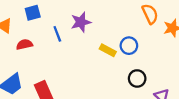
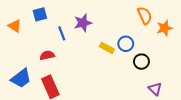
red semicircle: (24, 44) -> (47, 55), moved
black circle: (137, 78) -> (141, 62), moved

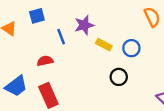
yellow rectangle: (107, 48) -> (104, 45), moved
black circle: (141, 62) -> (119, 77), moved

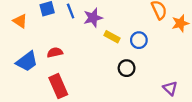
blue line: (61, 37) -> (71, 11), moved
blue trapezoid: (16, 86) -> (27, 61), moved

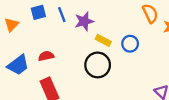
orange triangle: (20, 21) -> (11, 25), turned 40
black circle: (127, 68) -> (98, 65), moved, size x1.5

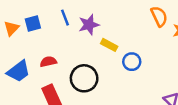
blue square: (38, 12) -> (33, 24), moved
blue circle: (130, 44) -> (132, 62), moved
black circle: (98, 65) -> (84, 78), moved

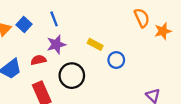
blue square: (33, 24) -> (24, 24), turned -32
purple star: (89, 25) -> (56, 44), moved

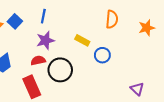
orange semicircle: (142, 18) -> (112, 19), moved, turned 30
blue line: (54, 19) -> (43, 16), turned 32
red semicircle: (38, 60) -> (38, 60), moved

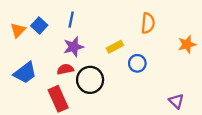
orange star: (147, 28) -> (187, 44), moved
yellow rectangle: (82, 40) -> (115, 47), turned -56

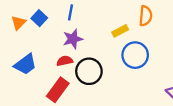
yellow rectangle: (115, 47) -> (120, 31), moved
blue circle: (137, 63) -> (135, 55), size x1.5
red rectangle: (58, 99) -> (58, 90), turned 60

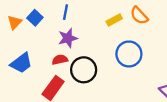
orange semicircle: (146, 16) -> (139, 15), turned 132
yellow rectangle: (120, 31) -> (114, 20), moved

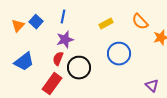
orange semicircle: (139, 15) -> (140, 22), moved
red semicircle: (60, 60) -> (58, 59), turned -56

